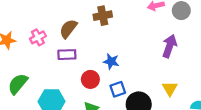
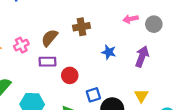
blue star: (111, 61) -> (109, 52), moved
red circle: (90, 79) -> (70, 75), moved

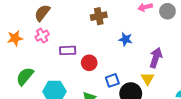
brown semicircle: (49, 38) -> (42, 13), moved
purple arrow: (142, 56) -> (156, 58), moved
yellow triangle: (141, 96) -> (148, 79), moved

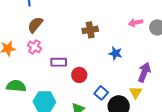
pink cross: (42, 36) -> (34, 47), turned -32
green semicircle: (25, 76) -> (16, 86), turned 54
blue square: (112, 80) -> (101, 93), turned -32

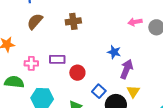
brown cross: (90, 30) -> (73, 21), moved
pink cross: (34, 47) -> (31, 63), moved, turned -32
purple arrow: (144, 72) -> (127, 69), moved

